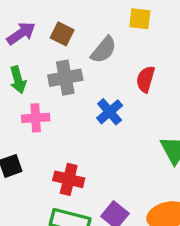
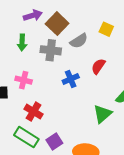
brown square: (62, 34) -> (57, 24), size x1.5
pink cross: (36, 118) -> (24, 80), moved

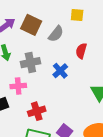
gray cross: (51, 50) -> (30, 63), moved
red cross: (34, 112) -> (37, 111), turned -30

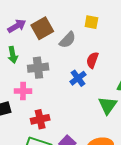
brown square: (31, 25) -> (42, 28), turned 30
blue cross: (60, 71) -> (78, 78), moved

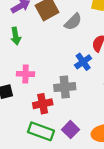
gray cross: (38, 68) -> (65, 87), moved

